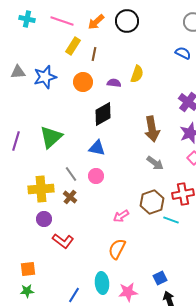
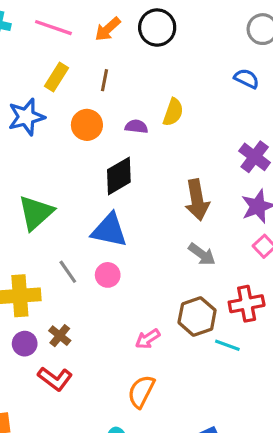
yellow rectangle: (73, 46) -> (57, 77), moved
blue triangle: (97, 148) -> (109, 230), size x1.4
brown cross: (70, 197) -> (60, 336), moved

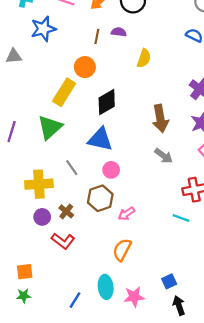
yellow rectangle: (57, 77) -> (64, 92), moved, size x1.4
blue star: (26, 117) -> (43, 29), moved
purple semicircle: (136, 126) -> (119, 32), moved
pink circle: (108, 275) -> (111, 170), moved
brown hexagon: (197, 316) -> (100, 198), moved

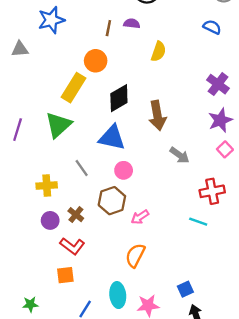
brown arrow: (160, 118) -> (157, 116), moved
yellow cross: (39, 184) -> (47, 185), size x0.7
orange square: (25, 272) -> (65, 275), moved

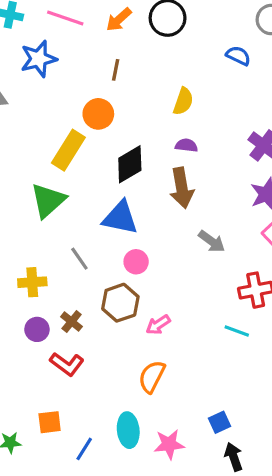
purple semicircle: (132, 23) -> (186, 145), moved
blue semicircle: (212, 27) -> (238, 56), moved
orange square: (65, 275) -> (50, 422), moved

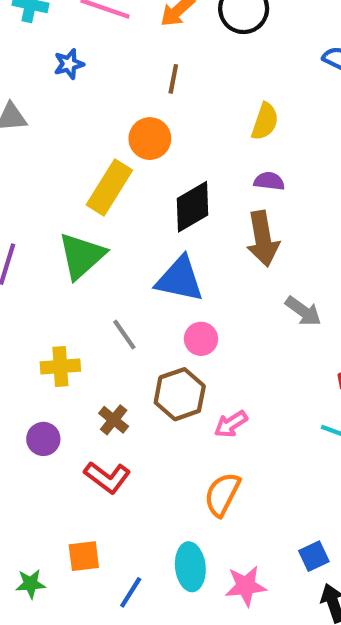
blue star: (39, 59) -> (69, 64), size x0.6
purple circle: (37, 329) -> (43, 439), moved

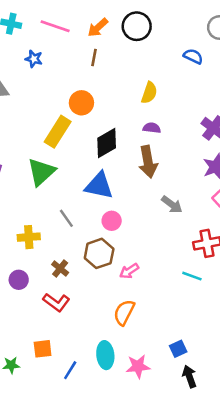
blue star: (69, 64) -> (34, 59), turned 30
brown line: (173, 79) -> (94, 58), moved

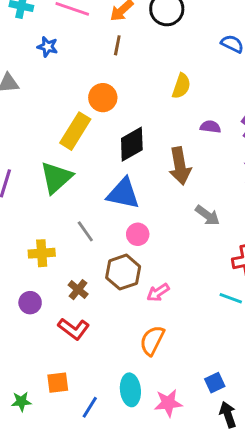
purple semicircle: (152, 128) -> (210, 127), moved

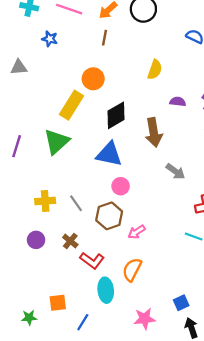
gray line: (85, 231) -> (76, 203), moved
brown cross: (78, 290) -> (70, 241), moved
red L-shape: (74, 329) -> (92, 260), moved
cyan ellipse: (130, 390) -> (106, 290), moved

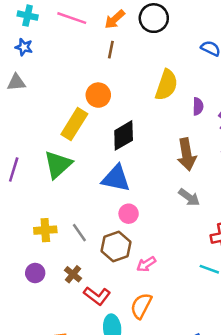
blue star: (50, 39) -> (24, 47), moved
yellow semicircle: (155, 70) -> (166, 85), size x1.4
purple semicircle: (178, 102) -> (198, 106), moved, turned 84
brown arrow: (154, 132) -> (187, 154), moved

